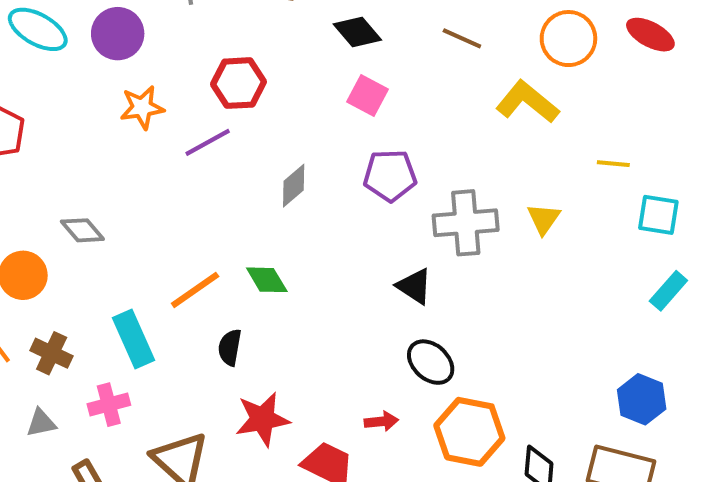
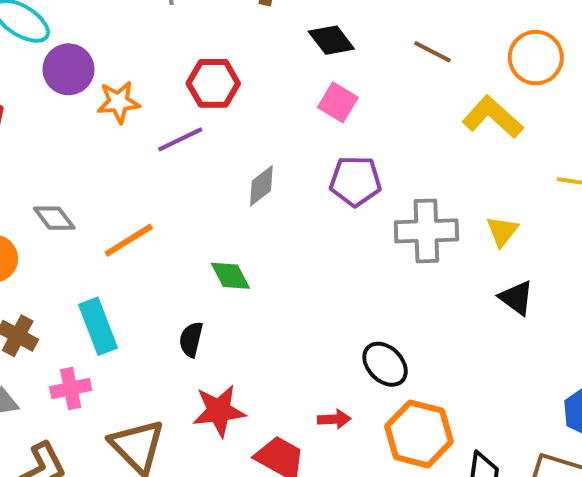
purple circle: (118, 34) -> (68, 69), moved
black triangle: (414, 286) -> (516, 298), moved
orange line: (195, 290) -> (129, 240), moved

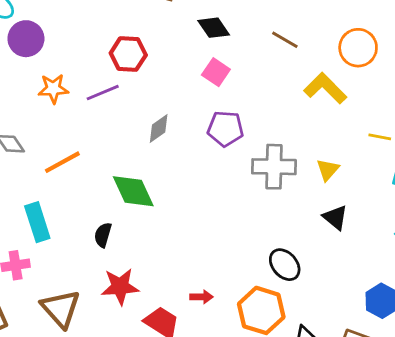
orange star: (119, 102) -> (53, 89), moved
green diamond: (230, 276) -> (133, 191), size x1.5
black ellipse: (385, 364) -> (285, 265), moved

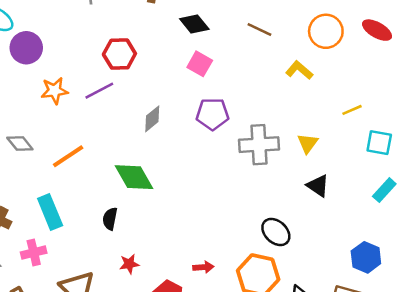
yellow L-shape: (325, 88) -> (299, 70), size x0.7
yellow line: (380, 137) -> (352, 110), turned -30
red star: (120, 287) -> (129, 264), size x0.6

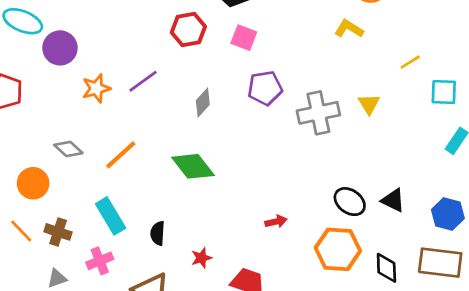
red hexagon: (119, 54) -> (188, 29), moved
black triangle: (318, 186) -> (393, 200), moved
black semicircle: (110, 219) -> (158, 233), moved
red arrow: (203, 267) -> (276, 222), moved

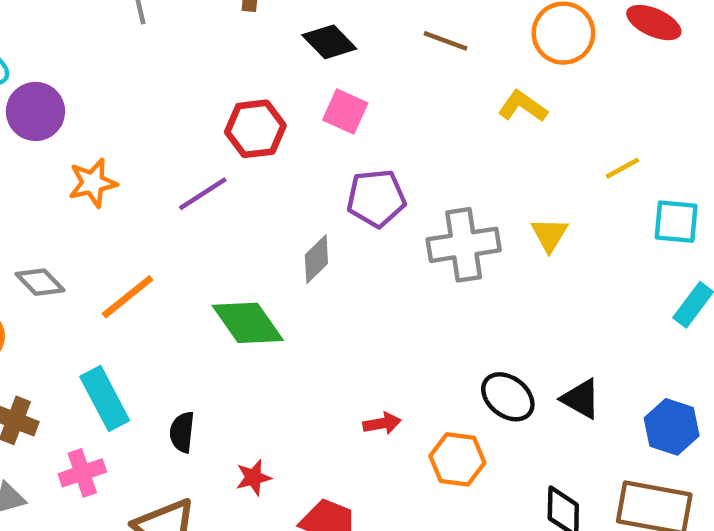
red hexagon: (188, 29) -> (255, 129), moved
purple line: (143, 81) -> (203, 194), moved
gray diamond: (203, 103) -> (316, 259), moved
orange hexagon: (338, 249) -> (457, 459), moved, size x0.7

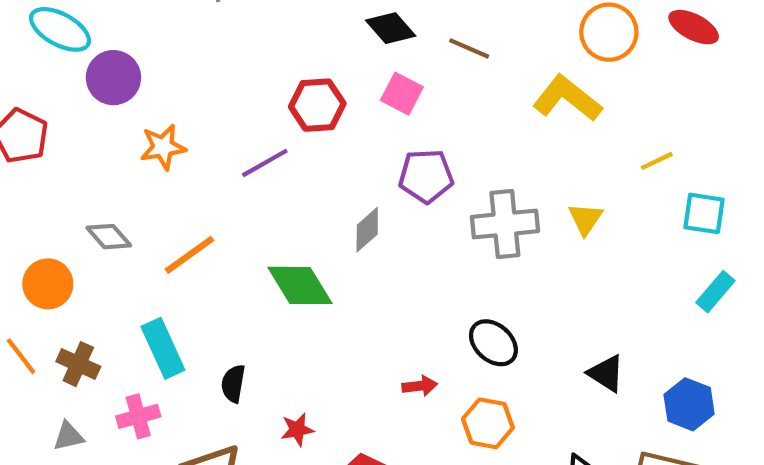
brown line: (445, 41) -> (469, 48), moved
yellow L-shape: (523, 106) -> (567, 98), size x1.5
black ellipse: (508, 397) -> (493, 343), moved

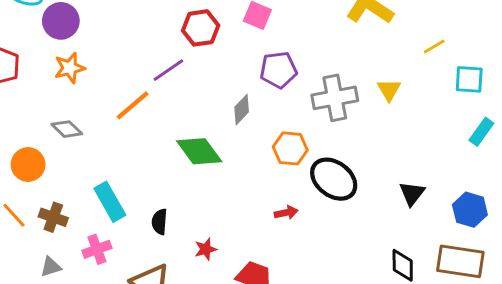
orange star: (163, 147) -> (70, 68), moved
orange line: (190, 255) -> (133, 105), moved
black ellipse: (493, 343) -> (334, 179), size x1.4
black triangle: (606, 373) -> (412, 193), turned 40
orange hexagon: (488, 423) -> (290, 148), moved

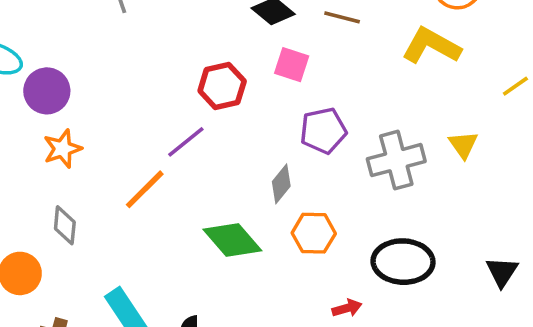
gray diamond: (67, 129) -> (65, 225), turned 56
orange hexagon: (290, 148) -> (314, 233), moved
black ellipse: (334, 179) -> (403, 262), turned -30

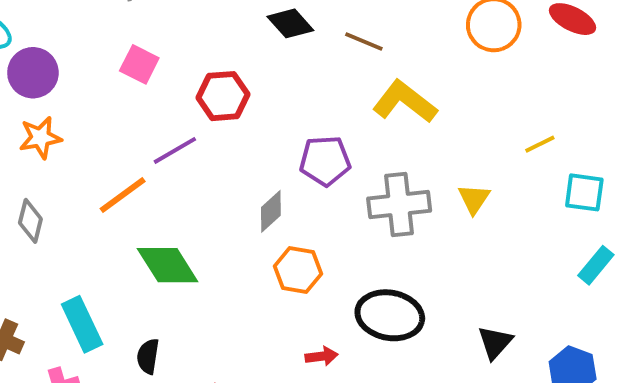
yellow L-shape: (431, 46) -> (405, 102), moved
pink square: (292, 65) -> (139, 64), moved
green diamond: (232, 240) -> (168, 265), moved

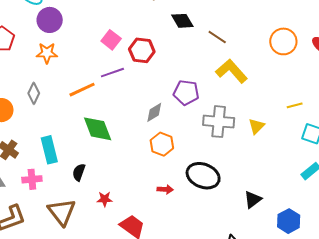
pink square: (139, 64) -> (111, 40), moved

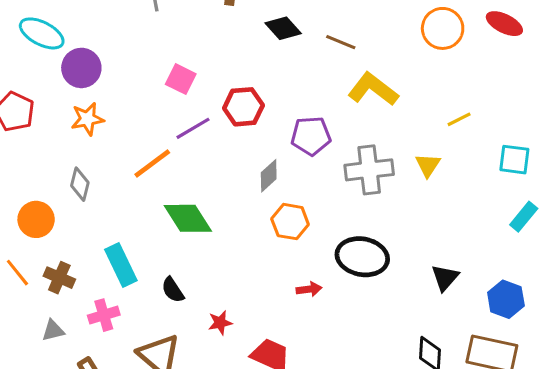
red hexagon: (142, 50) -> (243, 107), moved
yellow line: (295, 105) -> (459, 119), moved
black semicircle: (79, 172) -> (173, 290), turned -42

